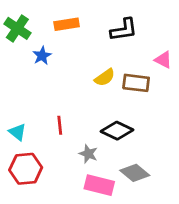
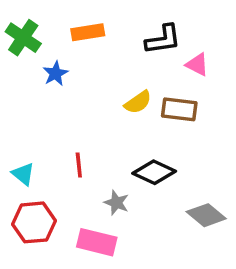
pink triangle: (163, 60) -> (197, 65), moved
gray diamond: (135, 173) -> (206, 215), moved
pink rectangle: (99, 185) -> (97, 242), moved

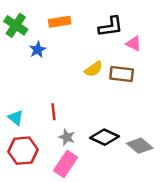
black diamond: (154, 172) -> (105, 137), moved
gray star: (116, 203) -> (67, 137), moved
pink rectangle: (97, 242) -> (66, 164), turned -70

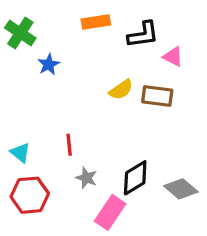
orange rectangle: (60, 22) -> (96, 22), moved
black diamond: (105, 137) -> (135, 178), turned -56
pink rectangle: (66, 164) -> (110, 212), moved

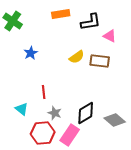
blue star: (49, 64) -> (31, 53), moved
cyan triangle: (20, 153) -> (22, 109), moved
red hexagon: (30, 195) -> (43, 133), moved

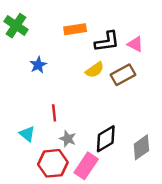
orange rectangle: (61, 14) -> (75, 29), moved
black L-shape: (91, 22) -> (107, 42), moved
brown rectangle: (100, 61) -> (123, 75), turned -36
gray diamond: (115, 120) -> (141, 147), turned -75

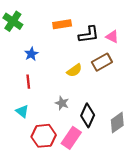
yellow semicircle: (95, 70) -> (74, 70), moved
red line: (54, 113) -> (28, 82), moved
gray star: (68, 139) -> (62, 103), moved
black diamond: (106, 139) -> (88, 115), turned -35

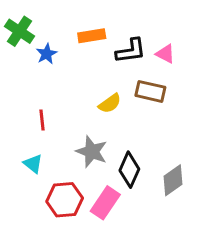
blue star: (31, 54) -> (47, 54), moved
brown rectangle: (102, 62) -> (150, 91), turned 42
gray star: (62, 103) -> (92, 152), size x1.5

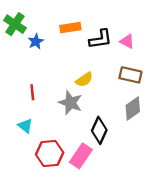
brown rectangle: (150, 91) -> (130, 75), moved
gray star: (92, 152) -> (70, 103), moved
gray diamond: (173, 180) -> (133, 108), moved

